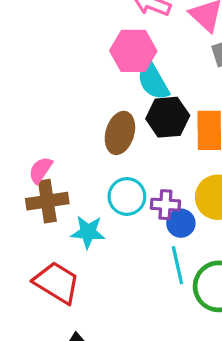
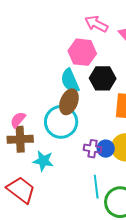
cyan semicircle: (153, 81) -> (70, 81), moved
black hexagon: (168, 117) -> (103, 78), moved
cyan circle: (127, 196) -> (61, 122), moved, size x1.4
blue circle: (181, 223) -> (106, 149), moved

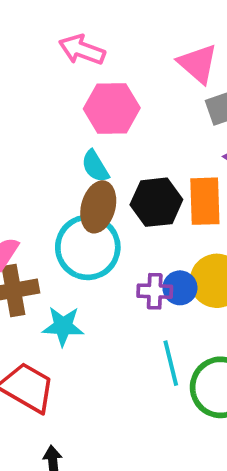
pink arrow: (96, 24) -> (82, 50), moved
black hexagon: (103, 78) -> (156, 202), moved
cyan semicircle: (70, 81) -> (95, 166), size x0.7

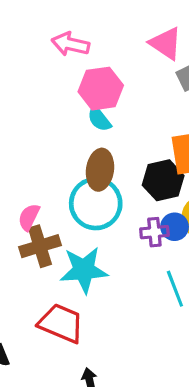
cyan semicircle: (95, 166) -> (99, 119), moved
black hexagon: (156, 202) -> (163, 180), moved
cyan star: (63, 326) -> (84, 270), size x1.4

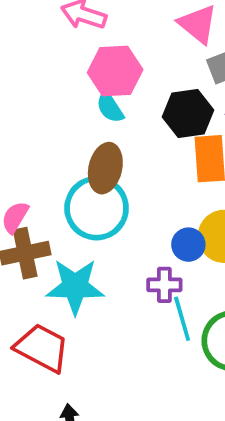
black hexagon: (163, 180) -> (188, 113), moved
purple cross: (154, 232) -> (164, 285), moved

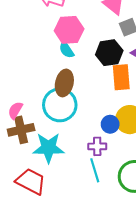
cyan line: (182, 319) -> (95, 170), moved

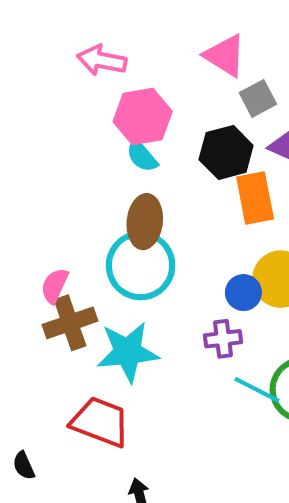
cyan line: (95, 170) -> (257, 390), moved, turned -40

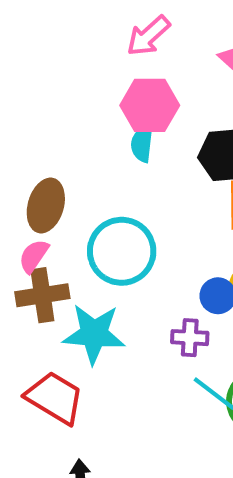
pink arrow: (102, 60) -> (148, 36), moved, turned -63
cyan semicircle: (142, 156) -> (142, 144), turned 36
brown ellipse: (145, 222) -> (46, 205), moved

